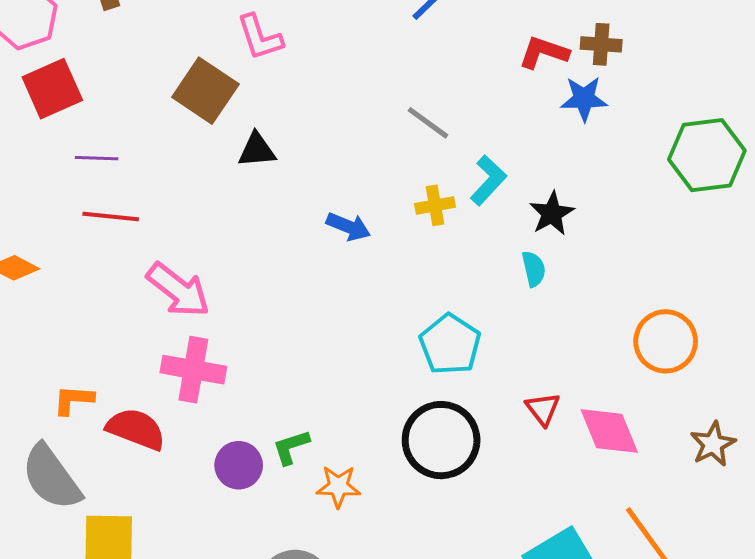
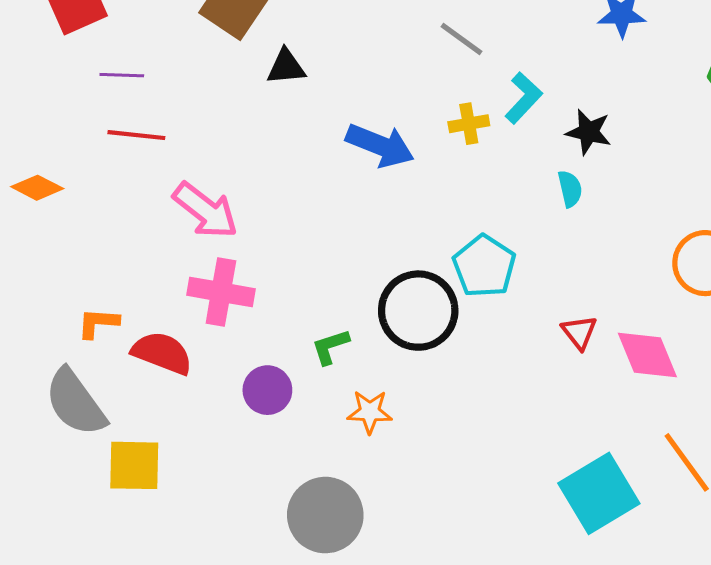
black star: (552, 213) -> (589, 132), turned -30
blue arrow: (348, 227) -> (380, 145), size x1.5
black circle: (441, 440) -> (418, 311), moved
green L-shape: (291, 447) -> (330, 347), moved

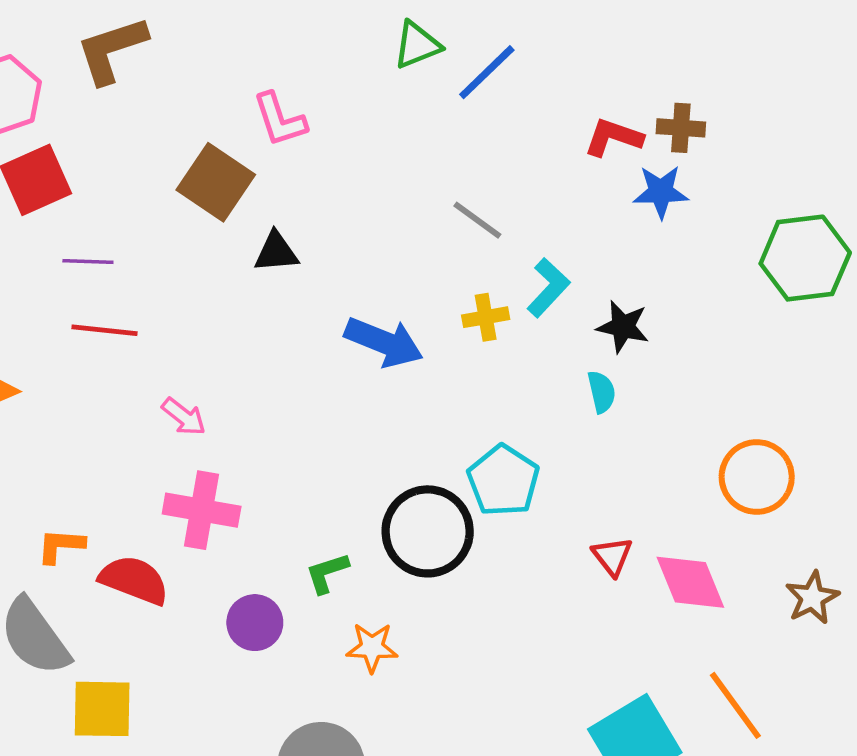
pink arrow: (205, 210) -> (184, 417), size x0.6

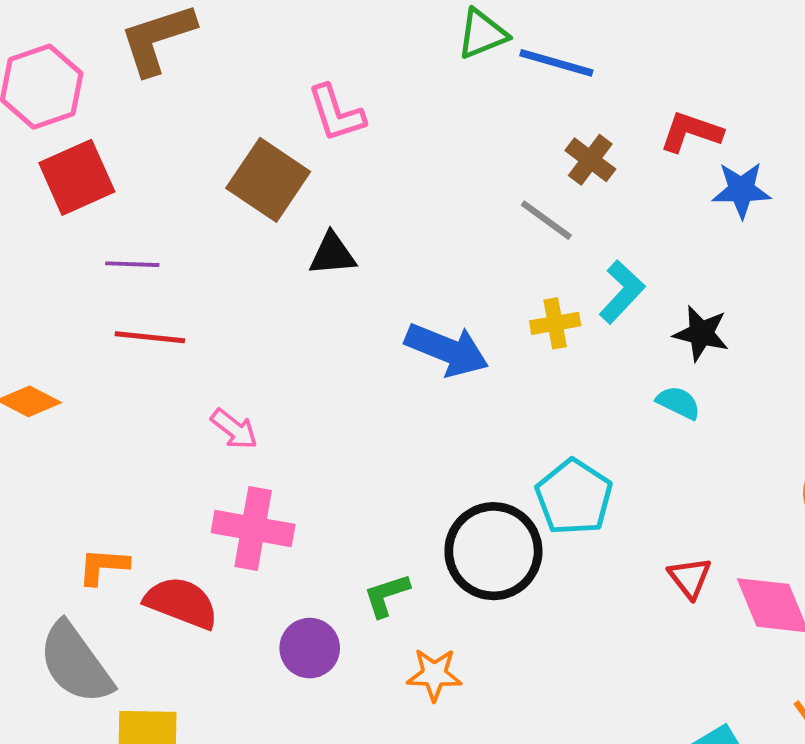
blue line: (487, 72) -> (556, 63), turned 60
brown cross: (681, 128) -> (590, 160), moved, turned 33
cyan semicircle: (602, 392) -> (678, 403), turned -51

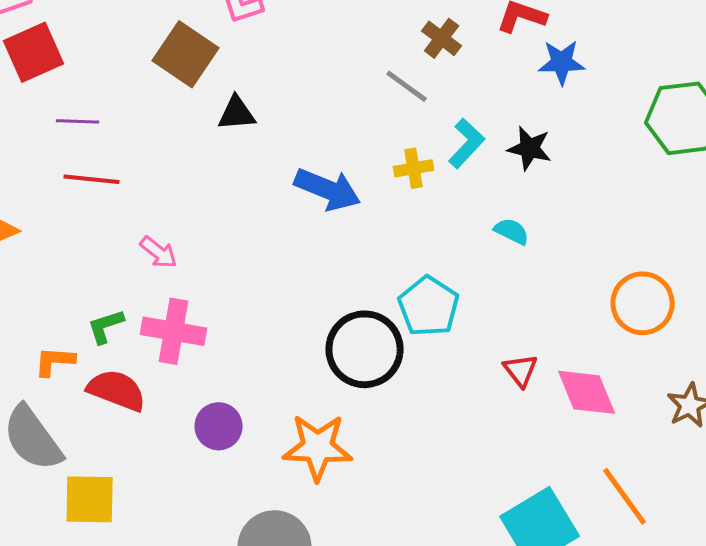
black star: (701, 333) -> (530, 148), moved
green L-shape: (386, 595) -> (106, 326), moved
orange star: (434, 674) -> (318, 447), size x1.6

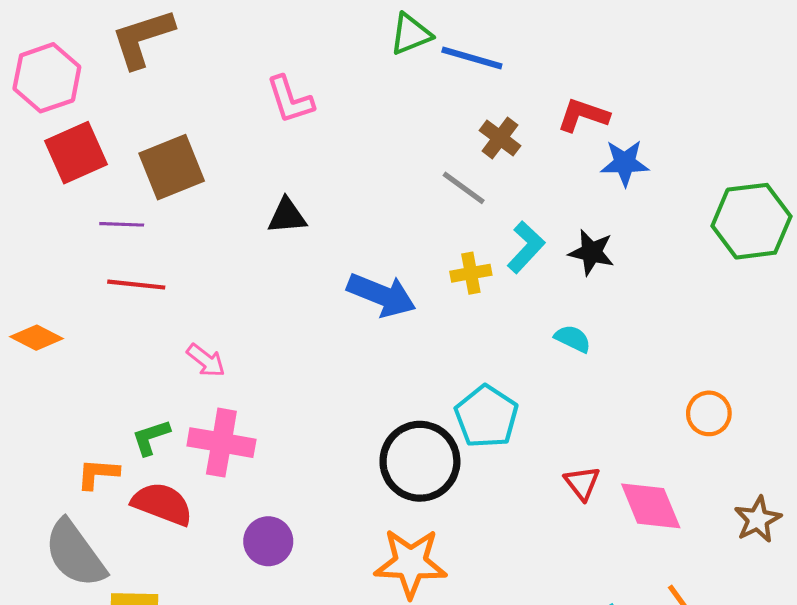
brown square: (186, 54) -> (172, 167), moved, turned 34
orange circle: (643, 303) -> (709, 413), size x0.7
orange star: (318, 447) -> (411, 563), moved

